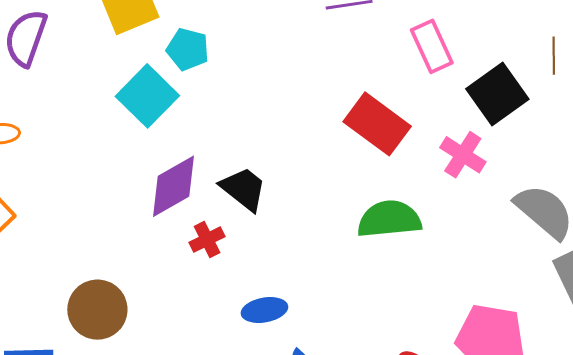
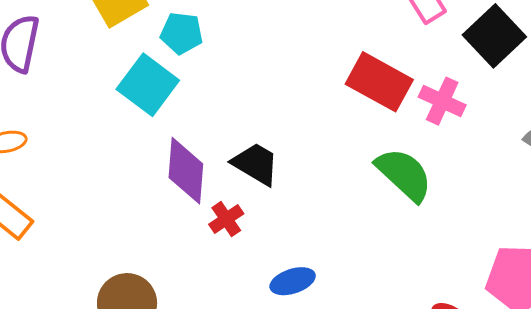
pink cross: (463, 155) -> (442, 101), moved
purple diamond: (174, 186) -> (186, 171), turned -48
green semicircle: (389, 219) -> (404, 174), turned 56

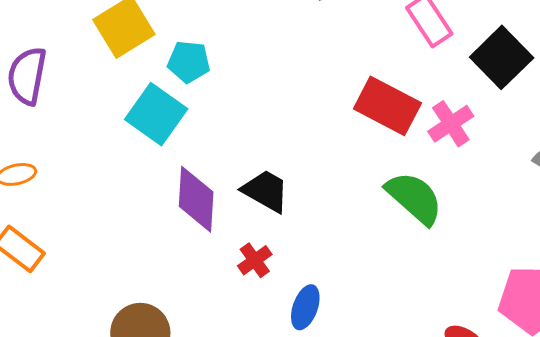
pink cross: (442, 101) -> (451, 124), turned 33
red cross: (226, 219) -> (255, 260), moved
blue ellipse: (293, 281) -> (305, 307), turned -51

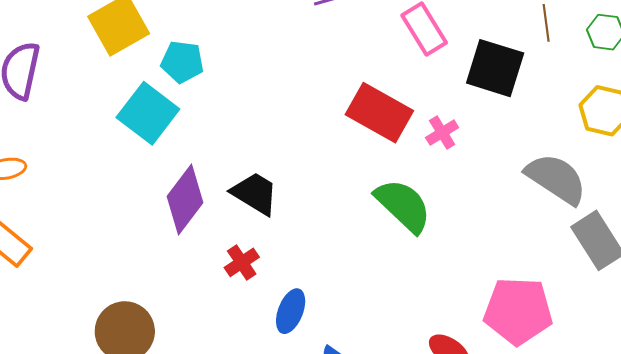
black square: (502, 57) -> (495, 68), turned -30
pink cross: (451, 124) -> (442, 133), size x0.7
purple diamond: (196, 199) -> (185, 200), turned 32

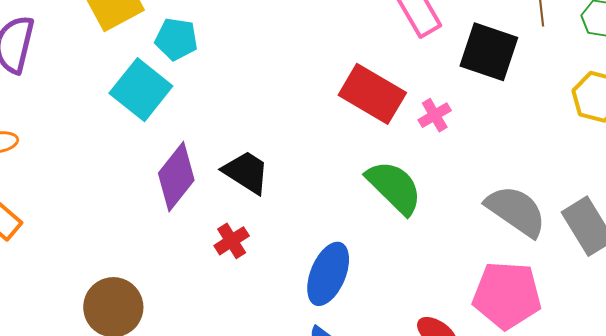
gray semicircle: (556, 179) -> (516, 211), moved
blue ellipse: (291, 311) -> (328, 274), moved, size x1.4

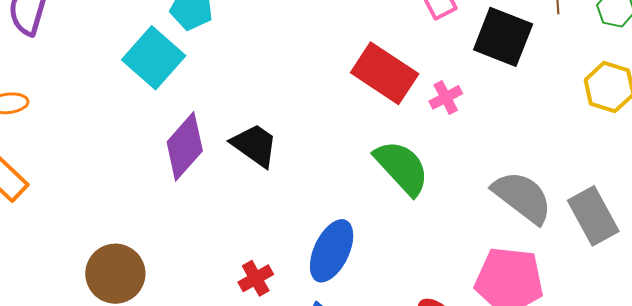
red cross: (232, 241) -> (256, 278), moved

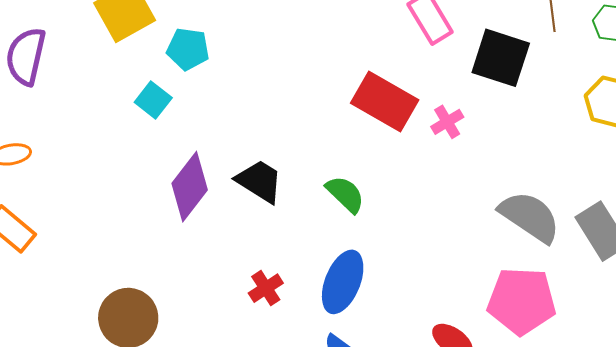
cyan square: (154, 58) -> (153, 100), size x0.6
green semicircle: (402, 168) -> (345, 194), moved, size x0.7
red cross: (256, 278) -> (266, 288), moved

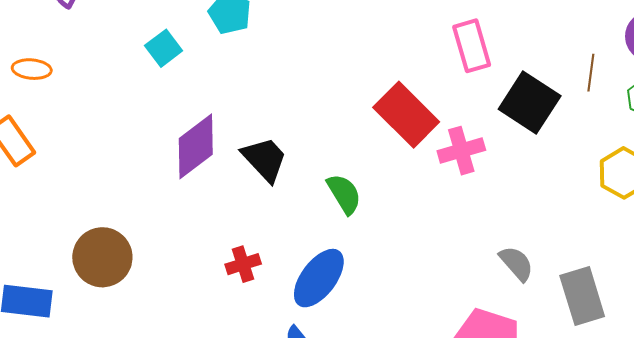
cyan square: (153, 100) -> (164, 48), moved
pink cross: (447, 122) -> (461, 151), size x1.4
gray semicircle: (530, 217) -> (516, 263), size x0.6

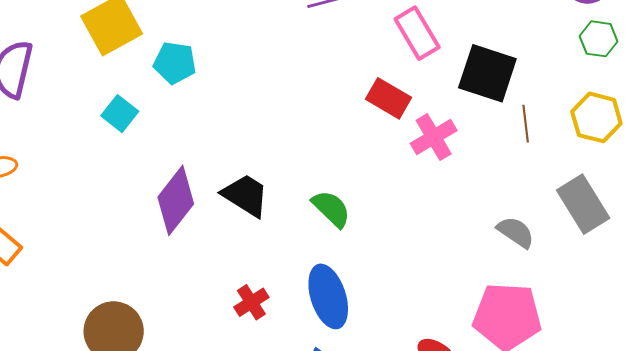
brown line: (591, 73) -> (526, 124), moved
red rectangle: (406, 115) -> (388, 98), moved, size x0.7
blue ellipse: (319, 278) -> (328, 296), turned -40
gray rectangle: (582, 296) -> (583, 204), moved

